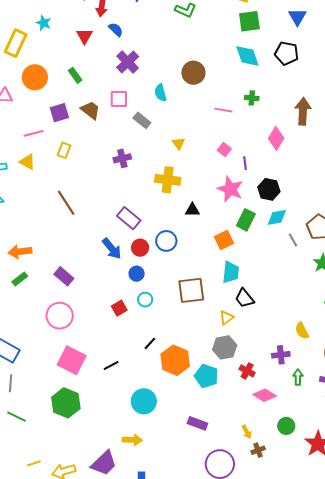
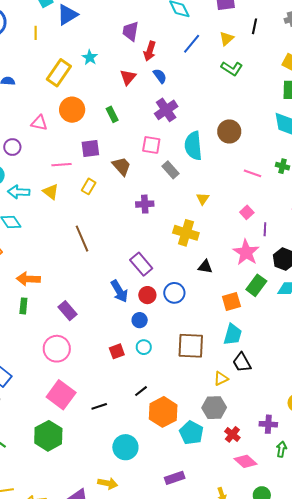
cyan semicircle: (160, 93) -> (193, 146), size x1.6
brown trapezoid: (90, 110) -> (121, 166), moved
green rectangle: (20, 279) -> (23, 306), turned -56
purple rectangle: (197, 423) -> (175, 478), turned -48

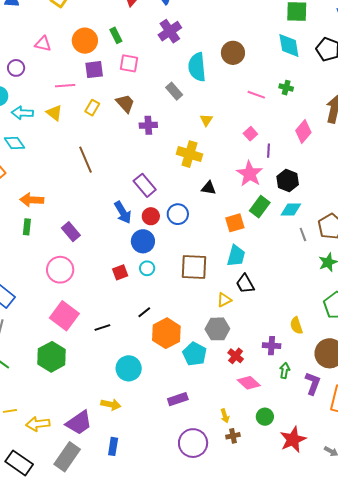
orange circle: (72, 110) -> (85, 41), moved
pink square: (151, 145) -> (129, 63), moved
brown trapezoid: (121, 166) -> (125, 103), moved
blue circle: (140, 320) -> (143, 241), size x1.5

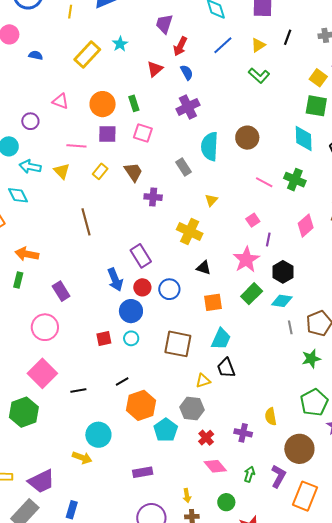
green cross: (286, 88) -> (295, 180), size x1.5
orange square: (235, 223) -> (213, 302), moved
green arrow: (285, 371) -> (249, 474), moved
yellow arrow: (111, 404) -> (82, 458), moved

